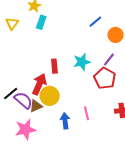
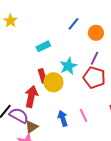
cyan rectangle: (41, 22) -> (43, 46), moved, turned 56
yellow circle: (50, 96) -> (53, 82), moved
brown triangle: (36, 106) -> (32, 127), moved
blue arrow: (65, 121) -> (63, 118), moved

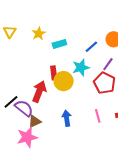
yellow star: (10, 21) -> (39, 33), moved
blue line: (73, 24) -> (91, 47), moved
pink line: (83, 115) -> (98, 116), moved

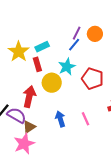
yellow star: (39, 33) -> (19, 52), moved, size x1.5
purple line: (108, 64) -> (77, 33), moved
red rectangle: (54, 73) -> (37, 64), moved
pink line: (98, 116) -> (85, 119), moved

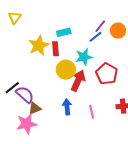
yellow star: (19, 52) -> (39, 45), moved
red arrow: (29, 97) -> (78, 81), moved

